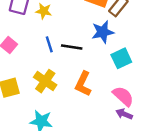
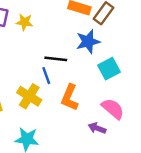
blue line: (49, 44) -> (46, 76), moved
purple arrow: (124, 114) -> (97, 128), moved

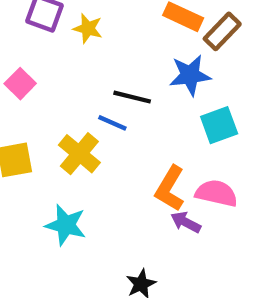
blue line: (46, 76) -> (112, 123), turned -54
orange L-shape: (70, 97) -> (170, 189), moved
pink semicircle: (113, 109) -> (216, 193), turned -35

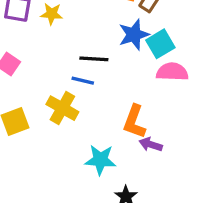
cyan square: (219, 125) -> (160, 44), moved
pink semicircle: (216, 193) -> (172, 72), moved
cyan star: (66, 225) -> (100, 160), moved

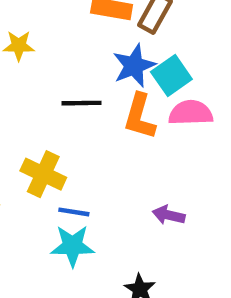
blue line: (83, 81) -> (74, 212), moved
orange L-shape: (134, 122) -> (140, 116), moved
cyan star: (100, 160) -> (72, 246), moved

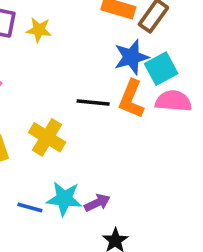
black line: (82, 103) -> (93, 102), moved
blue line: (74, 212) -> (30, 207), moved
purple arrow: (169, 215) -> (97, 203), moved, turned 135

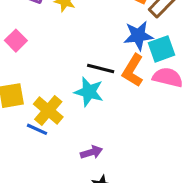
yellow cross: (47, 137) -> (48, 110), moved
cyan star: (64, 199) -> (89, 92), moved
blue line: (30, 207) -> (37, 129), moved

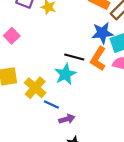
cyan star: (89, 92) -> (65, 74), turned 30
blue line: (37, 129) -> (51, 105), moved

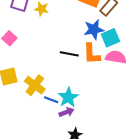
orange L-shape: (98, 59) -> (92, 54), turned -30
cyan star: (65, 74) -> (68, 97), moved

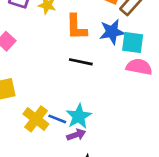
cyan square: (110, 38) -> (133, 42), turned 30
orange L-shape: (92, 54) -> (76, 27), moved
yellow cross: (35, 85) -> (36, 119), moved

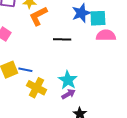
orange L-shape: (76, 27) -> (38, 16), moved, turned 75
blue line: (57, 119) -> (25, 70), moved

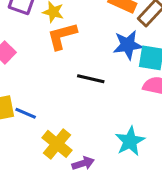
cyan star: (68, 80) -> (130, 141), moved
yellow cross: (36, 88) -> (57, 144), moved

